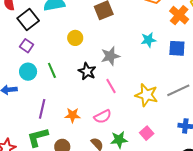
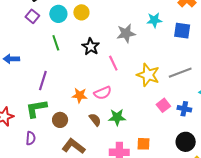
gray star: (110, 56) -> (126, 33), moved
cyan circle: (28, 72) -> (58, 14), moved
orange star: (73, 115) -> (80, 95), moved
pink square: (147, 133) -> (163, 105), moved

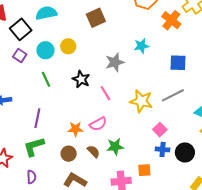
blue square: (182, 31) -> (178, 63), moved
blue cross: (184, 109) -> (163, 149), moved
brown circle: (60, 120) -> (69, 154), moved
black circle: (186, 142) -> (185, 152), moved

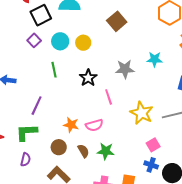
brown square: (96, 18) -> (117, 21), turned -30
purple semicircle: (31, 177) -> (26, 160), moved

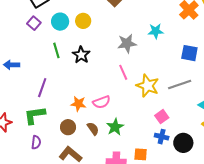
black star: (88, 78) -> (81, 55), moved
pink line: (109, 97) -> (123, 72), moved
green star: (106, 151) -> (115, 127), turned -30

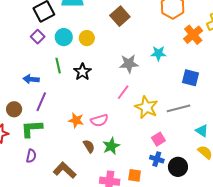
blue arrow: (11, 65) -> (31, 79), moved
pink line: (123, 72) -> (123, 92), turned 56
brown circle: (68, 127) -> (14, 109), moved

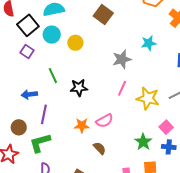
cyan circle: (64, 37) -> (52, 35), moved
black star: (82, 72) -> (79, 88), moved, turned -30
green star: (111, 146) -> (143, 142), moved

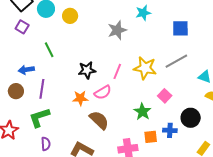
black star: (79, 88) -> (87, 70), moved
pink line: (122, 88) -> (117, 71), moved
brown circle: (19, 127) -> (16, 91), moved
blue cross: (169, 147) -> (170, 130), moved
brown semicircle: (100, 148) -> (99, 120), size x1.5

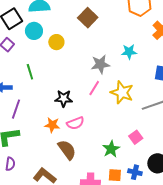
yellow star: (145, 68) -> (122, 92), moved
pink line: (117, 71) -> (94, 88), moved

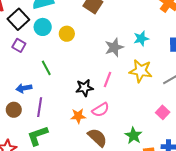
cyan star: (129, 52) -> (141, 39), moved
pink line: (94, 88) -> (107, 80), moved
green star: (111, 149) -> (133, 136), moved

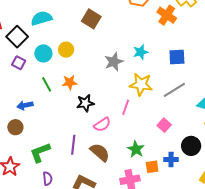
cyan circle: (43, 27) -> (43, 53), moved
pink line: (107, 80) -> (126, 107), moved
purple line: (40, 107) -> (73, 145), moved
orange star: (78, 116) -> (70, 82), moved

